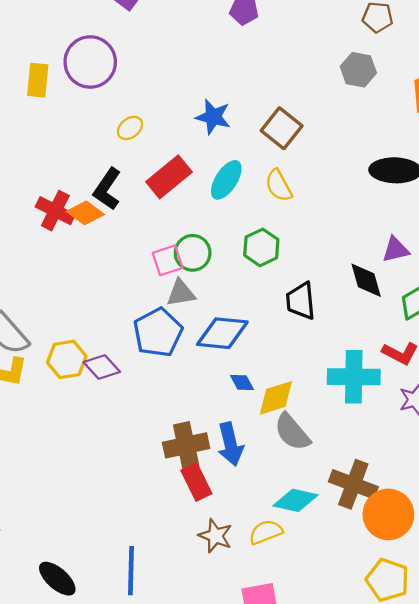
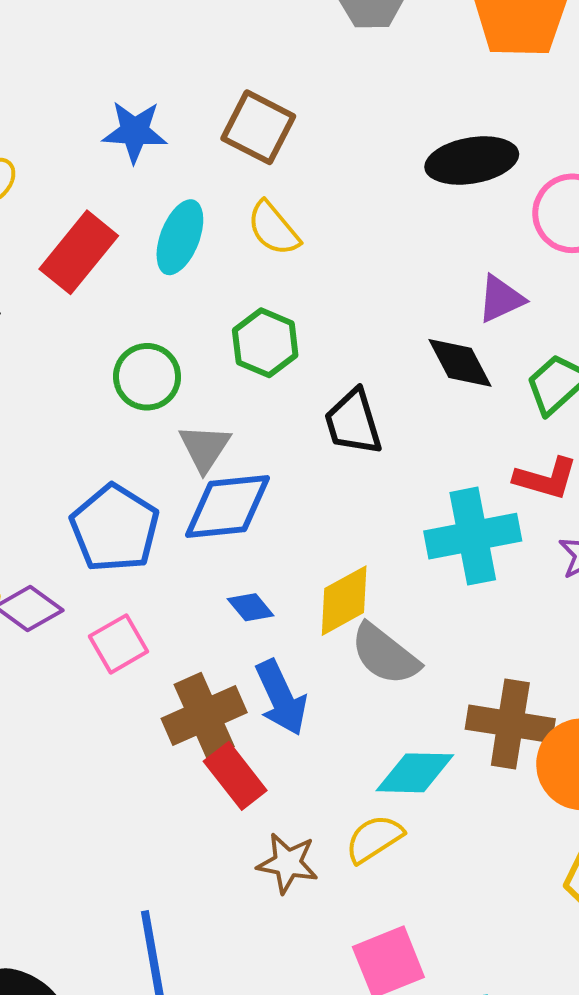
pink square: (168, 260) -> (119, 644), moved
gray triangle: (181, 293) -> (205, 448), moved, turned -36
blue diamond: (242, 383) -> (251, 607), moved

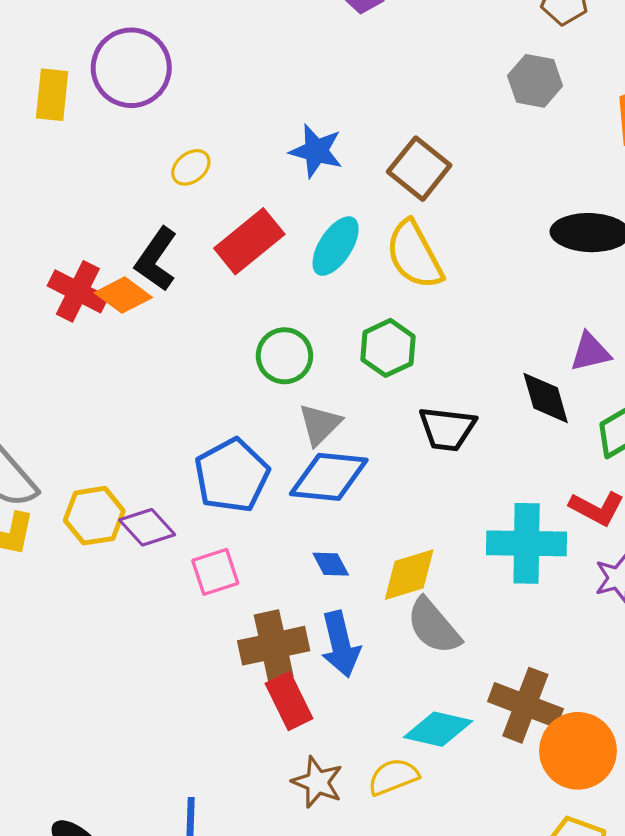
yellow semicircle: (273, 228) -> (414, 255), size x1.4
black trapezoid: (353, 422) -> (447, 429), turned -78

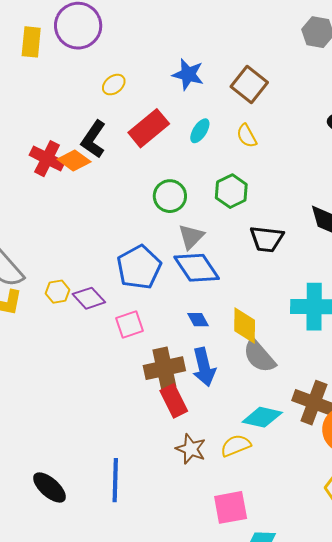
cyan ellipse: (336, 246) -> (200, 131), size x0.7
yellow semicircle: (414, 255) -> (247, 136), size x0.6
blue diamond: (329, 477) -> (197, 268), turned 51
yellow hexagon: (94, 516) -> (58, 292), size x0.7
yellow diamond: (409, 575) -> (245, 326), turned -72

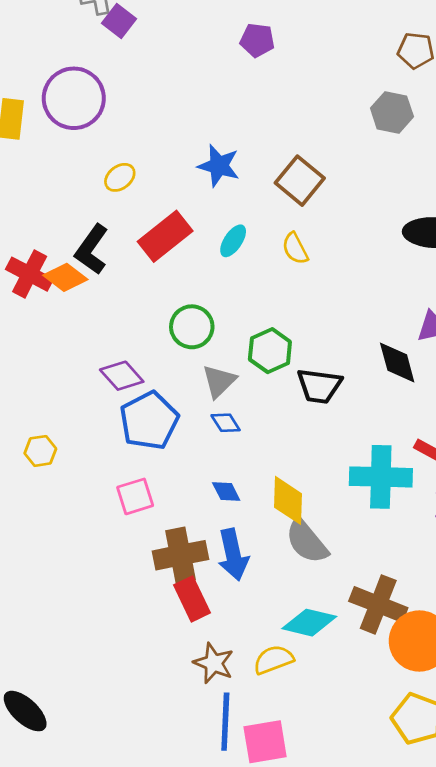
green hexagon: (231, 191) -> (270, 351), moved
blue diamond: (197, 268) -> (226, 423), size x0.5
purple diamond: (89, 298) -> (122, 376), moved
blue line: (115, 480) -> (225, 722), moved

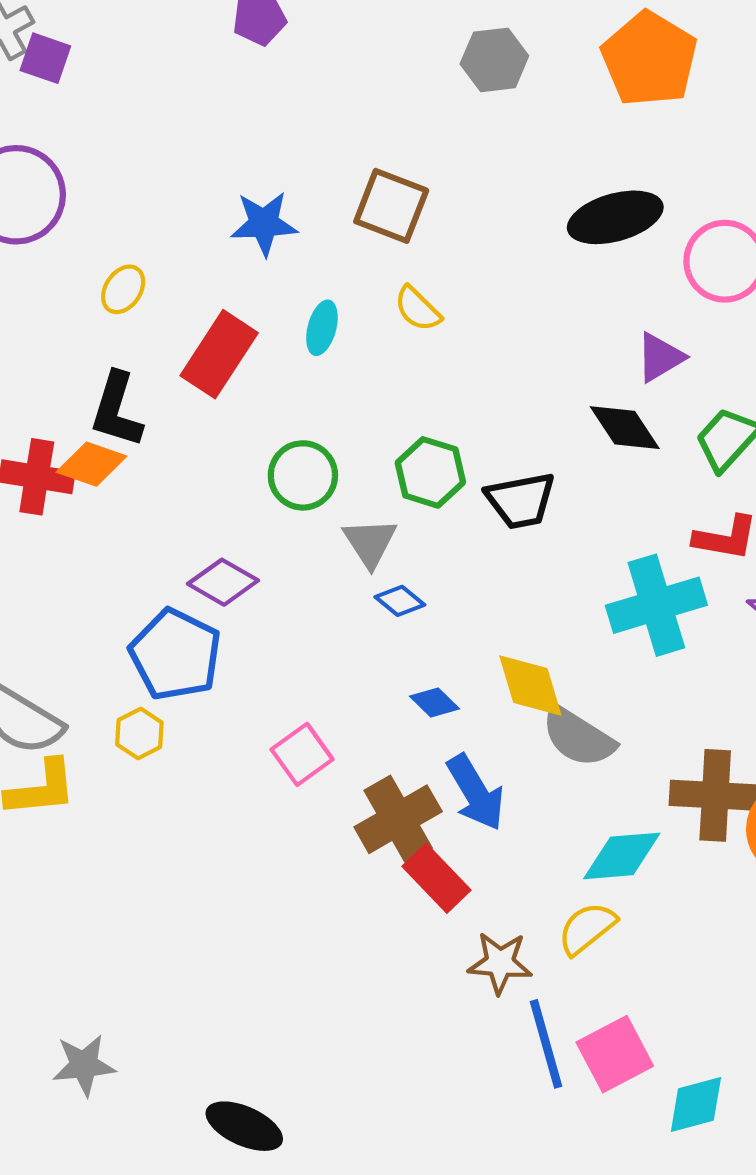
blue pentagon: (149, 421) -> (175, 655), moved

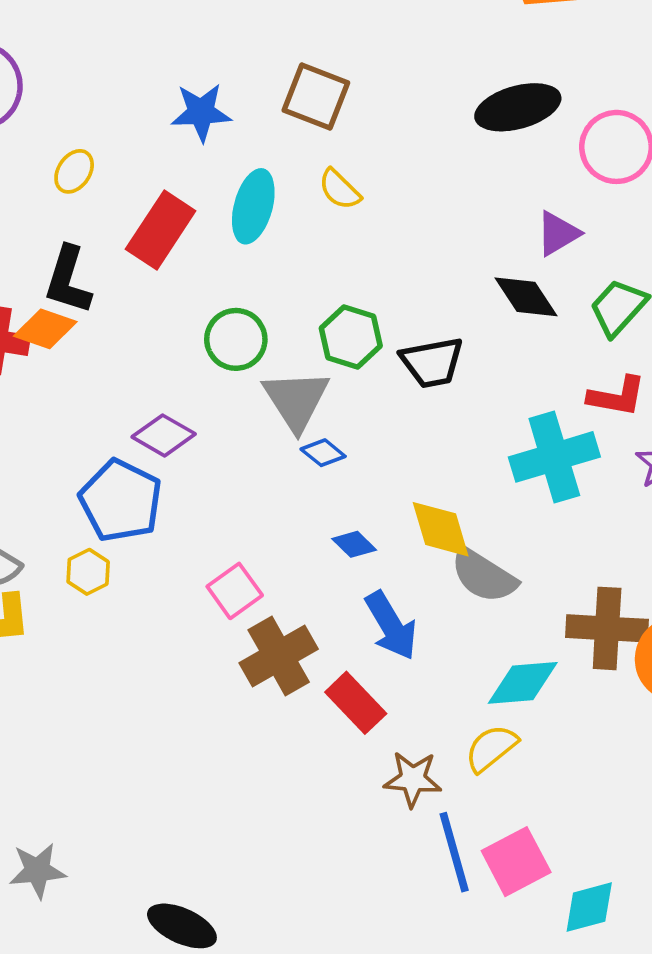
cyan ellipse: (322, 328) -> (253, 206), size x1.5
gray triangle: (370, 543) -> (296, 400), size x1.4
brown cross: (398, 819) -> (279, 656), moved

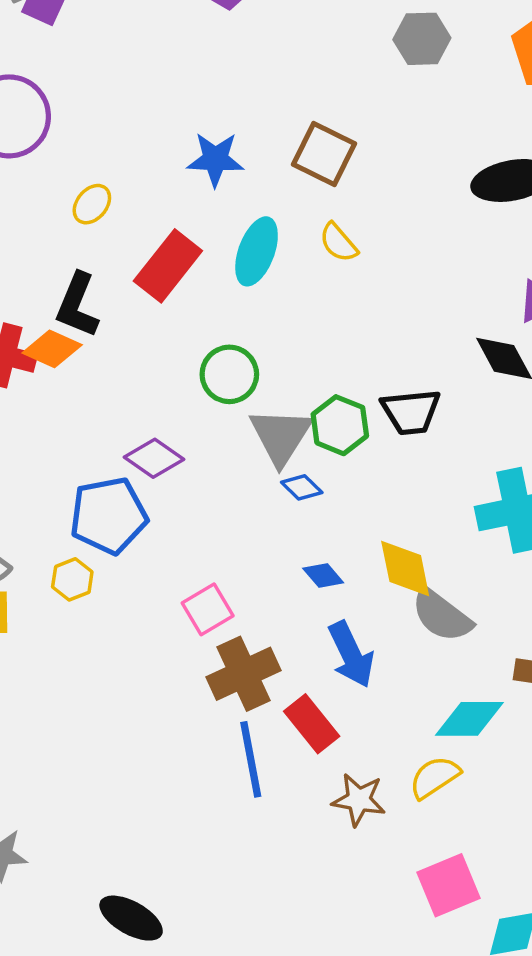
green hexagon: (351, 337) -> (340, 425), moved
blue pentagon: (121, 501) -> (109, 516), turned 30
blue line: (454, 852) -> (251, 759), moved

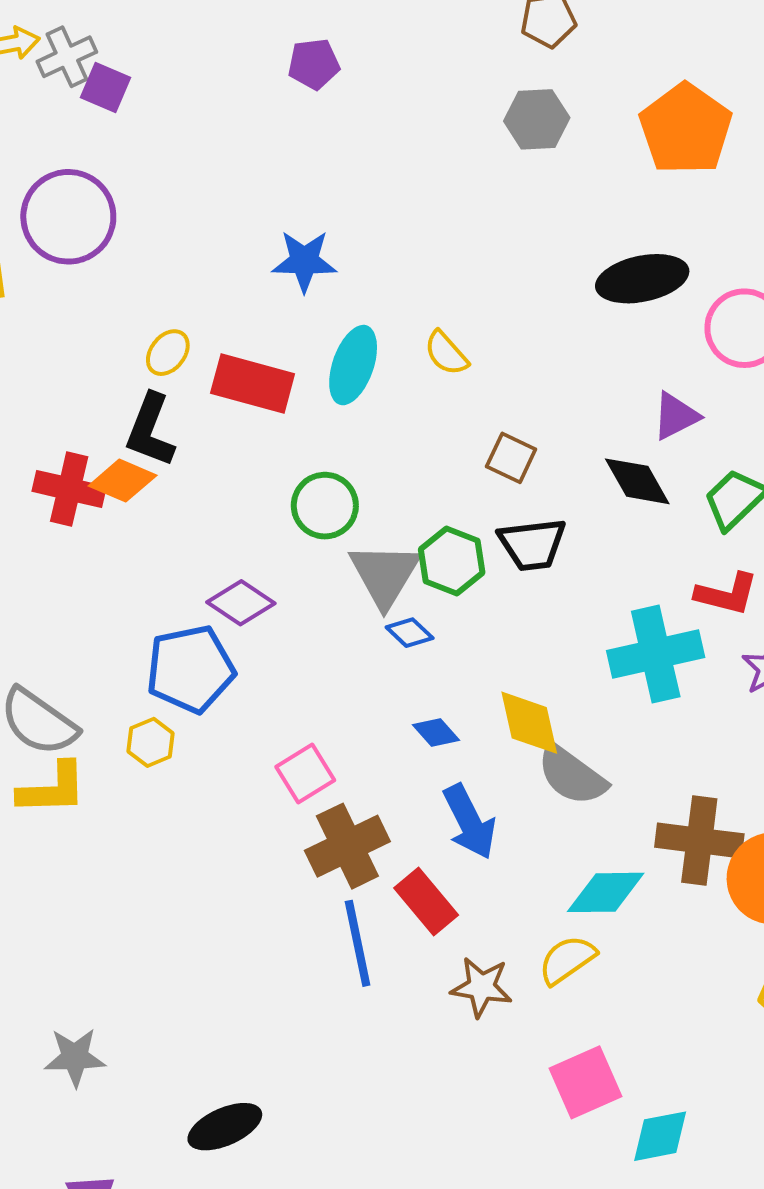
brown square: (324, 154) -> (511, 458), moved, size x0.7
yellow ellipse: (92, 204) -> (168, 353), moved
red rectangle: (168, 266) -> (253, 384), turned 68
black ellipse: (131, 918) -> (225, 1127), turned -52

